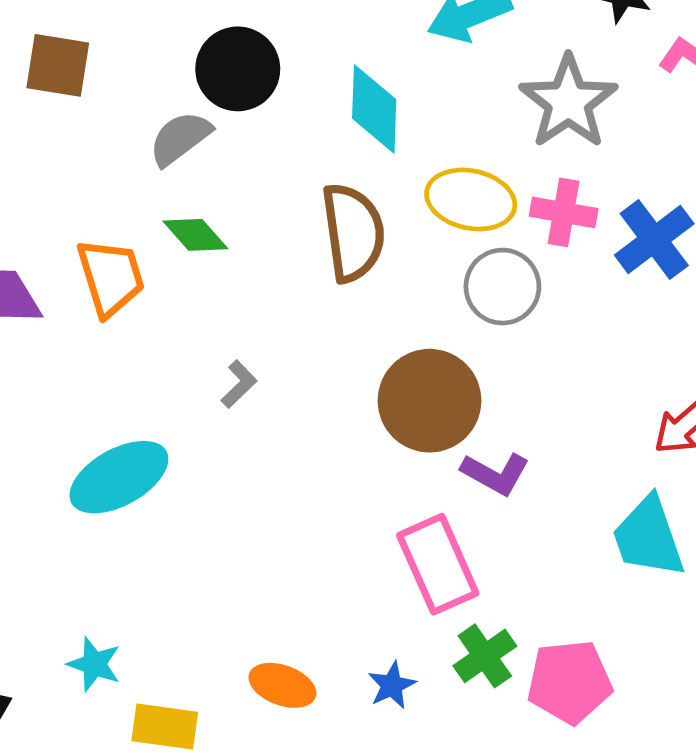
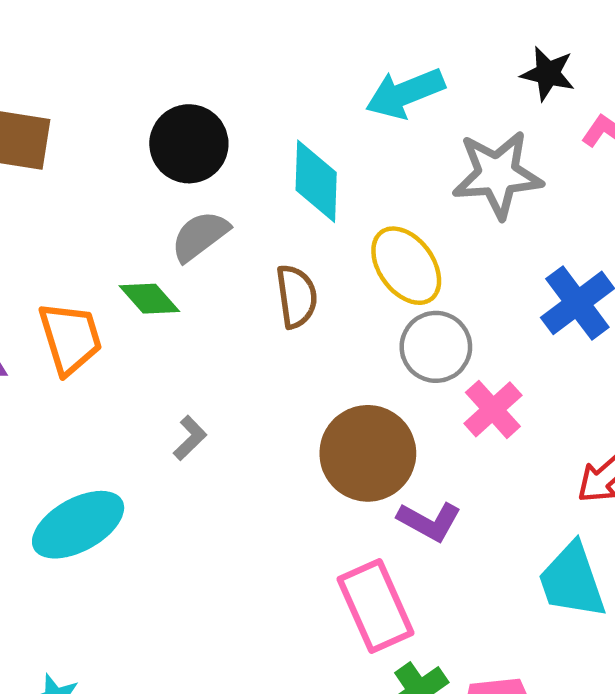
gray star: (568, 102) -> (497, 175), turned 30
gray semicircle: (180, 138) -> (200, 236), moved
yellow ellipse: (471, 199) -> (406, 266), turned 42
pink cross: (564, 212) -> (493, 409), moved, turned 38
brown semicircle: (353, 232) -> (296, 296), size x0.7

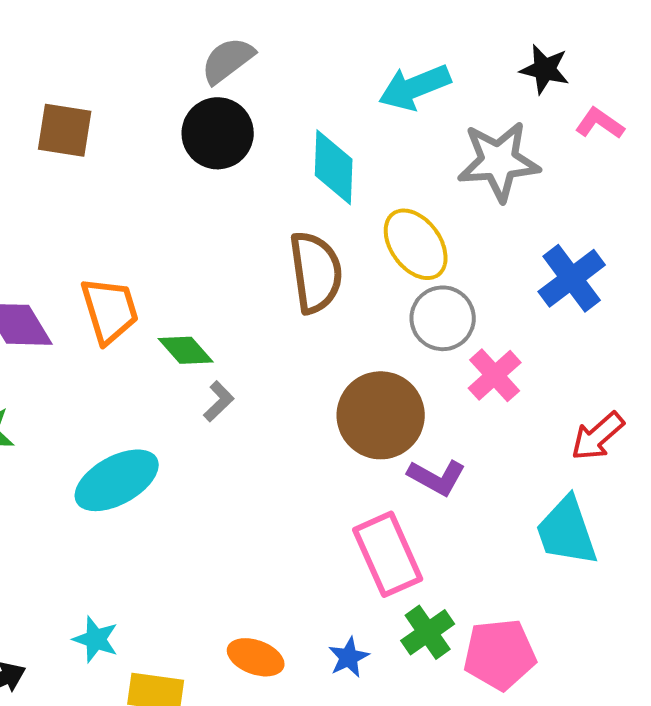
gray semicircle: (200, 236) -> (228, 60), moved
brown semicircle: (296, 296) -> (316, 272), size x1.4
green diamond: (149, 299) -> (186, 350), moved

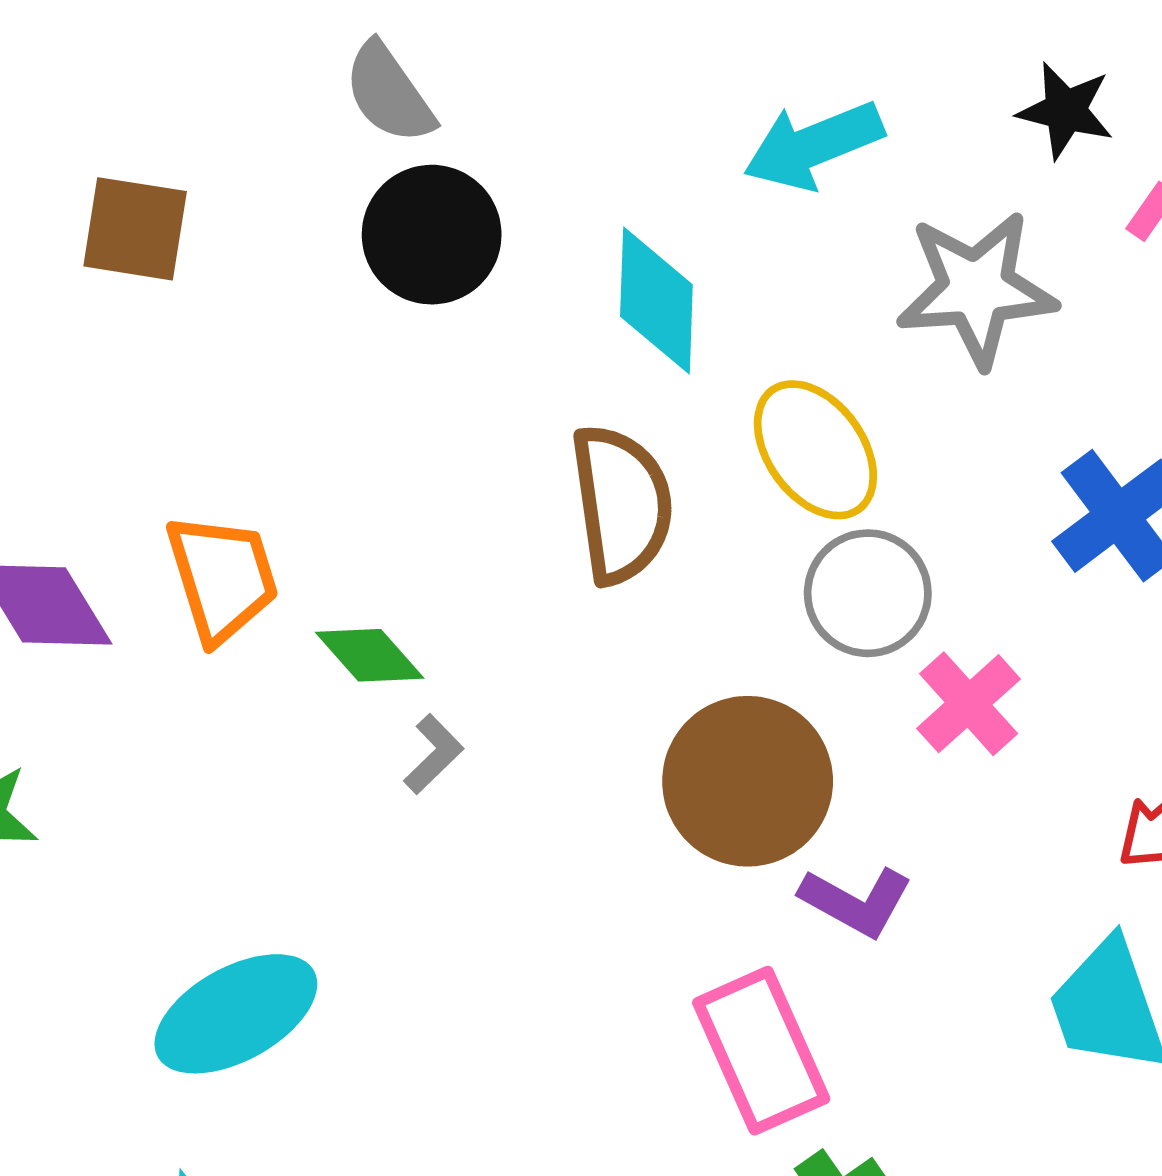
gray semicircle: (228, 60) -> (389, 93), moved, turned -88
cyan ellipse: (117, 480) -> (236, 1014), moved

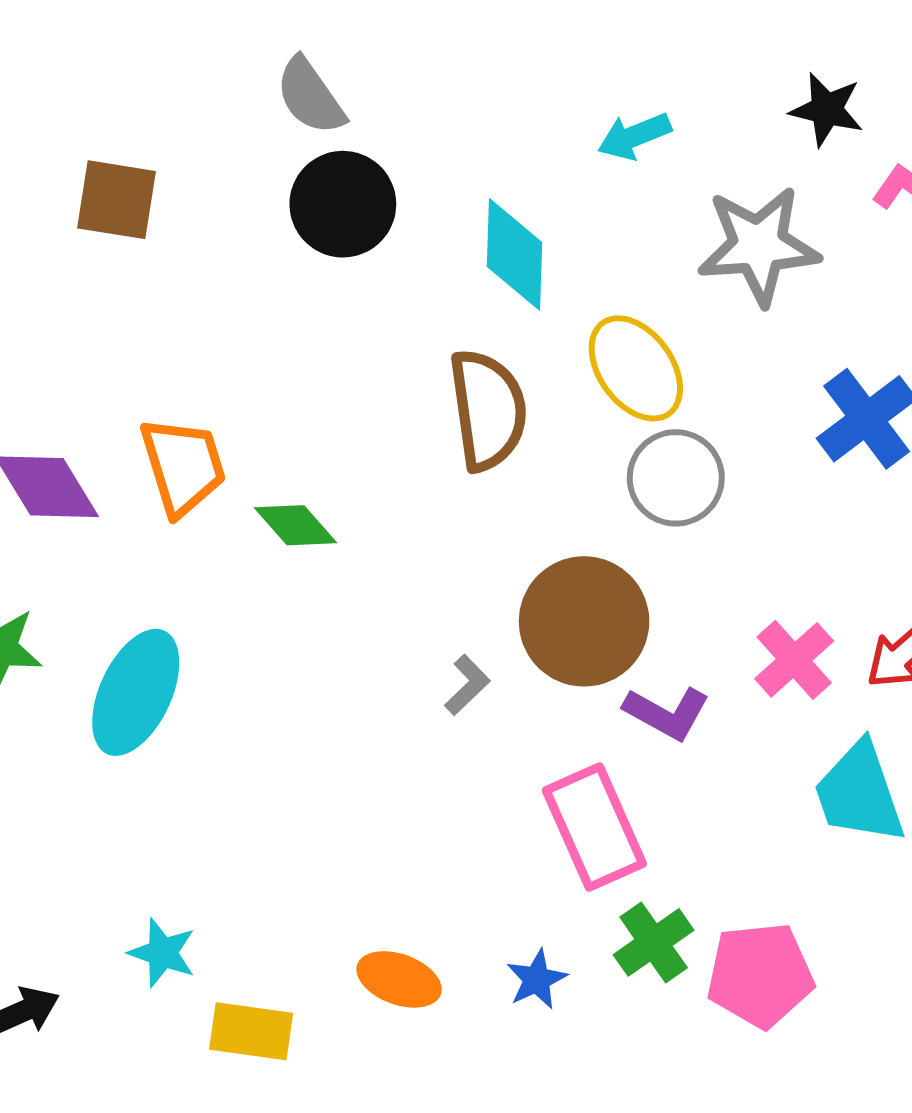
cyan arrow: (813, 145) -> (634, 136), size x0.7
pink cross: (969, 704) -> (794, 660), moved
gray L-shape: (434, 754) -> (467, 685), moved
cyan ellipse: (236, 1014) -> (136, 692), moved, turned -36

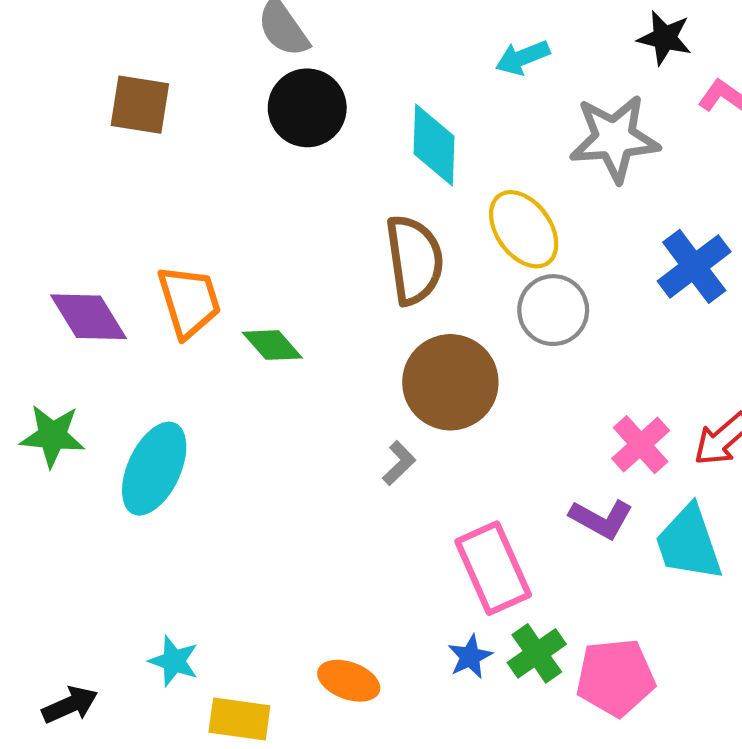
brown circle: (584, 621) -> (450, 382), moved
purple L-shape: (667, 713) -> (601, 519), moved
blue star: (537, 979) -> (470, 657), moved

